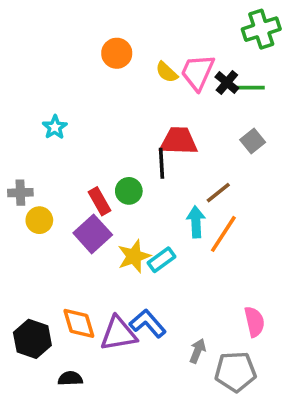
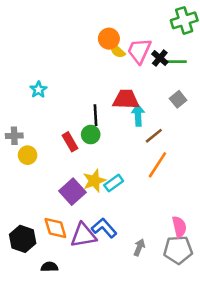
orange circle: (117, 53) -> (109, 39), moved
black line: (161, 163) -> (96, 115), moved
cyan arrow: (196, 222) -> (138, 115), moved
purple square: (93, 234) -> (72, 192), moved
gray pentagon: (235, 372) -> (178, 250), moved

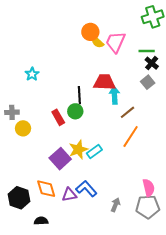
black cross: (160, 58) -> (152, 63), moved
purple triangle: (83, 235) -> (69, 195), size x0.7

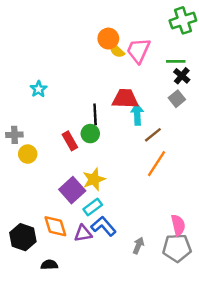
cyan rectangle: (94, 152) -> (93, 207), moved

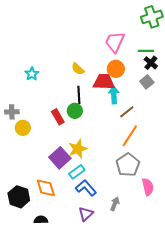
orange circle: (108, 39) -> (116, 69), moved
yellow semicircle: (117, 51) -> (78, 69), moved
purple triangle: (83, 233) -> (86, 214), moved, turned -35
gray pentagon: (177, 248) -> (128, 165), moved, turned -30

